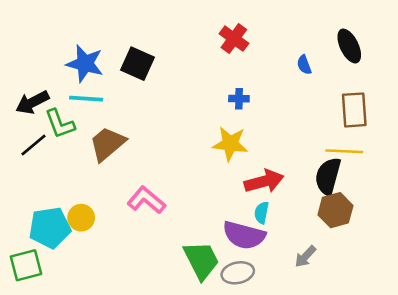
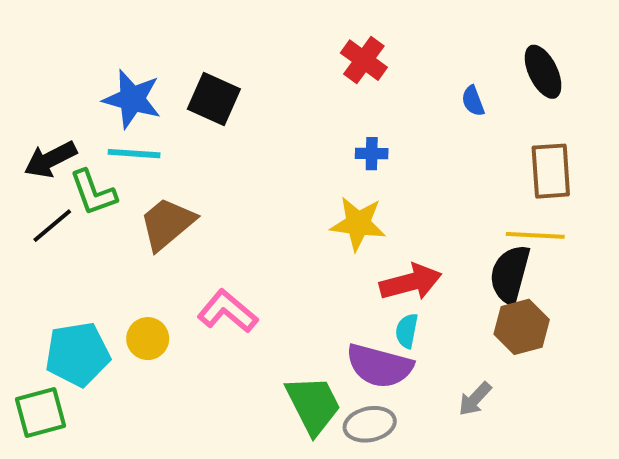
yellow circle: (81, 218) -> (148, 339), moved

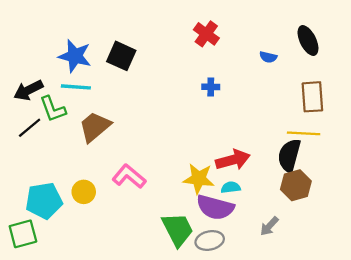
blue semicircle: (473, 101) -> (268, 57), turned -56
yellow star: (358, 224) -> (199, 179), moved
cyan semicircle: (407, 331) -> (231, 187), turned 72

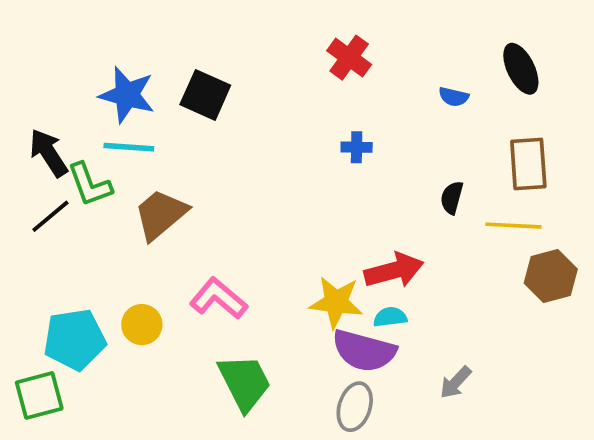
black arrow: (28, 90) -> (49, 153), turned 84
black semicircle: (289, 155) -> (452, 198), moved, size x0.6
brown hexagon: (296, 185) -> (551, 276), moved
green trapezoid: (178, 229) -> (245, 382), moved
gray ellipse: (210, 240) -> (355, 407), turned -60

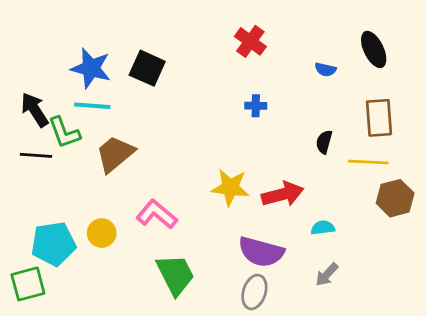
black line: (50, 216) -> (36, 155), turned 44
yellow star: (336, 302) -> (230, 187), moved
cyan semicircle: (390, 317) -> (323, 228), moved

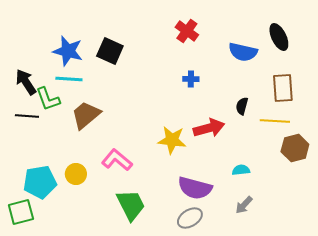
blue semicircle: (325, 70) -> (243, 52), size x1.8
red arrow: (283, 194) -> (209, 128), moved
gray ellipse: (254, 292) -> (190, 218), turned 40

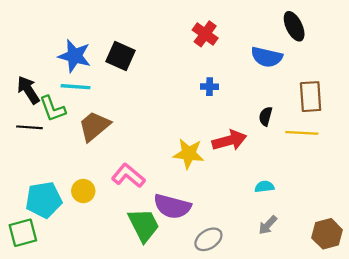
black ellipse: (279, 37) -> (294, 26), moved
brown hexagon: (295, 148) -> (327, 234), moved
purple semicircle: (195, 188) -> (172, 206), moved

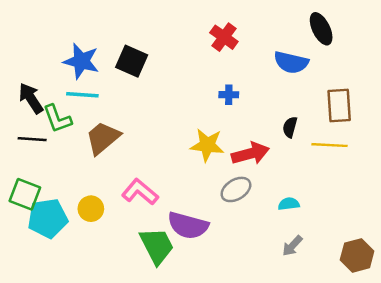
yellow star: (189, 154) -> (207, 145), moved
green square: (23, 233) -> (25, 194), moved, turned 36
gray ellipse: (208, 239) -> (236, 189), moved

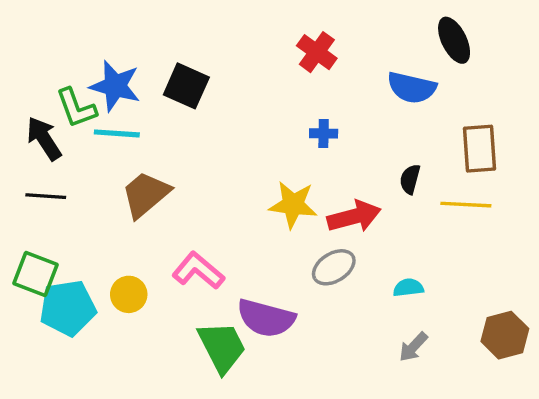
green L-shape: (57, 119) -> (76, 108), moved
brown hexagon: (357, 255) -> (505, 335), moved

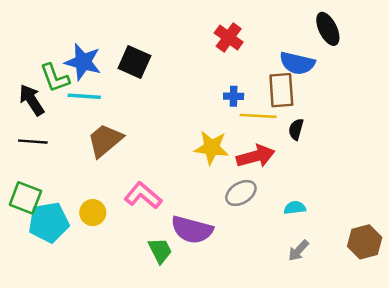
brown rectangle: (479, 149) -> (281, 90), moved
yellow line: (466, 205) -> (258, 116), moved
green trapezoid: (222, 347) -> (160, 251), size x0.7

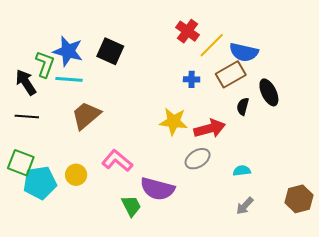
black ellipse: (328, 29) -> (269, 92), moved
green L-shape: (55, 78) -> (45, 64), turned -140
brown rectangle: (281, 90) -> (231, 74), turned 64
yellow line: (258, 116) -> (212, 45), moved, turned -48

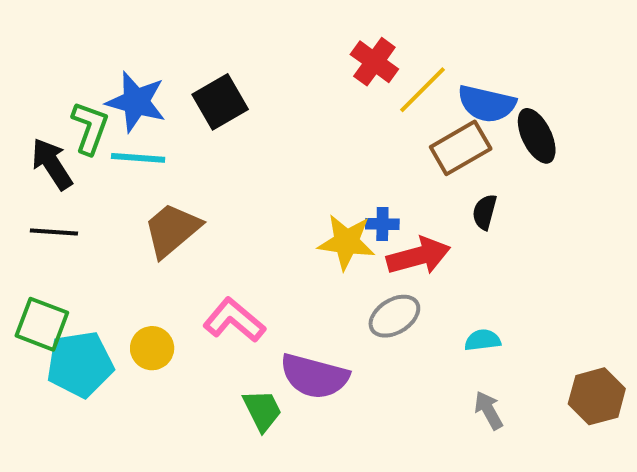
black square: (110, 51) -> (220, 102), turned 36
blue cross: (192, 79) -> (382, 224), moved
black ellipse: (269, 92) -> (537, 136), moved
gray arrow: (245, 206) -> (489, 410), turned 108

